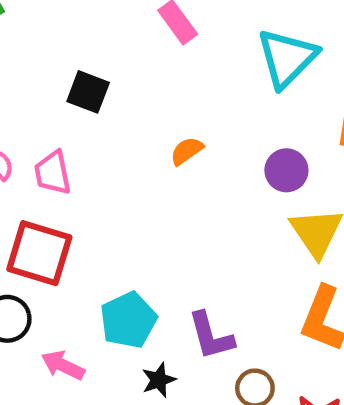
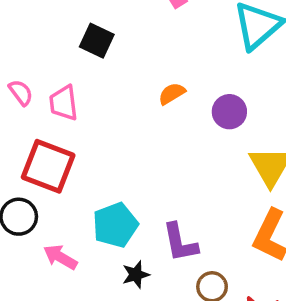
purple circle: (286, 170) -> (229, 112), moved

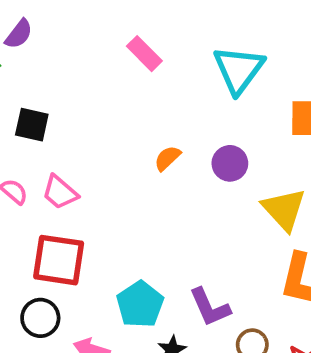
black square: (97, 41) -> (32, 125), moved
pink trapezoid: (64, 103) -> (60, 192), turned -30

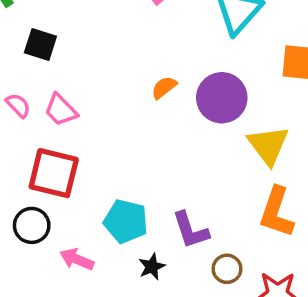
purple circle: (230, 163) -> (222, 98), size x1.5
cyan pentagon: (140, 304) -> (126, 221), turned -30

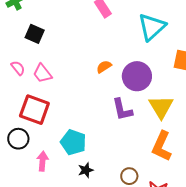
purple L-shape: (191, 230) -> (122, 110), moved
pink arrow: (77, 259) -> (43, 161), turned 66

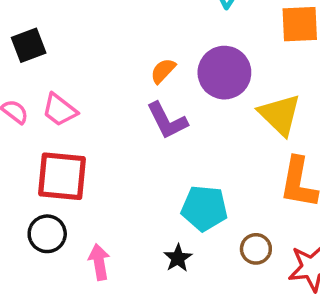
black square: (35, 34) -> (29, 45), turned -30
purple L-shape: (122, 110) -> (167, 121), moved
cyan pentagon: (73, 142) -> (204, 208), moved

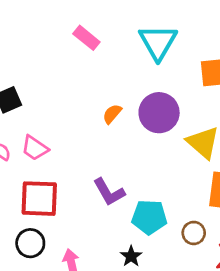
purple L-shape: (167, 121) -> (109, 192), moved
brown circle: (256, 249) -> (194, 233), moved

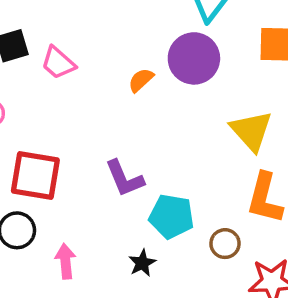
purple circle: (159, 113) -> (194, 58), moved
pink trapezoid: (35, 148) -> (58, 63), moved

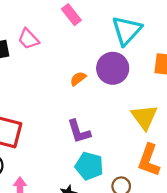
pink trapezoid: (58, 63) -> (28, 39), moved
purple L-shape: (124, 178) -> (79, 131), moved

